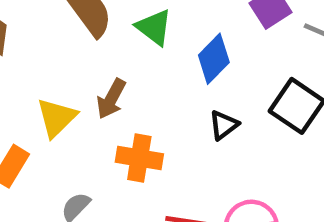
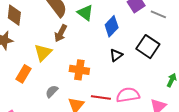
brown arrow: (111, 99) -> (61, 33), moved

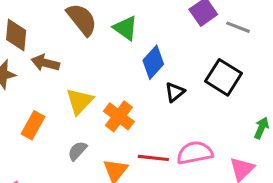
blue diamond: (112, 26) -> (153, 62), moved
brown arrow: (61, 33) -> (45, 63), moved, turned 78
yellow triangle: (43, 53) -> (80, 101), moved
orange cross: (79, 70) -> (119, 116), turned 30

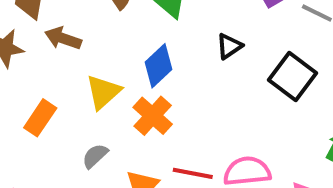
blue diamond: (153, 62) -> (158, 66), moved
black triangle: (175, 92) -> (229, 46), moved

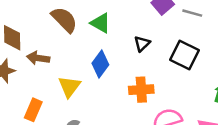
orange cross: (153, 116) -> (141, 90), moved, turned -35

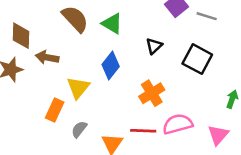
orange cross: (141, 90) -> (152, 93), turned -30
orange rectangle: (33, 110) -> (55, 110), moved

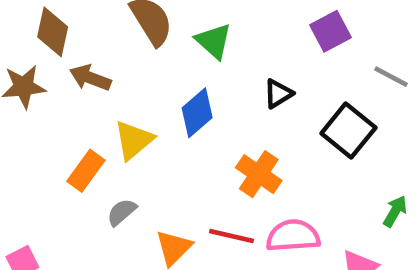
gray line: (207, 16) -> (391, 77), moved
orange cross: (152, 93) -> (259, 174), turned -35

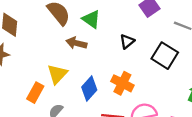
brown arrow: (90, 78) -> (76, 43), moved
blue diamond: (197, 113) -> (89, 89), moved

